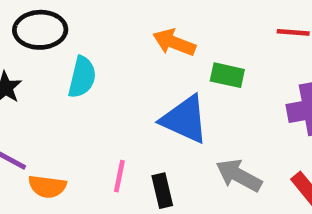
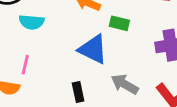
cyan semicircle: (82, 77) -> (32, 22), turned 80
pink line: (119, 176) -> (25, 65), moved

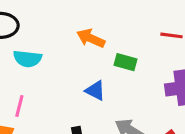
blue triangle: (93, 49) -> (95, 91), size x0.6

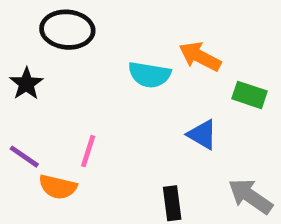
cyan semicircle: (27, 59) -> (149, 75), moved

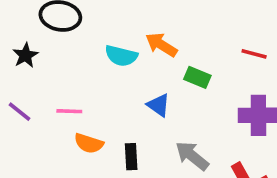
pink line: (88, 151) -> (69, 111), turned 70
orange semicircle: (58, 187) -> (89, 143), moved

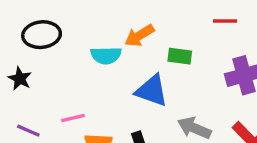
orange arrow: (161, 45) -> (139, 36), turned -48
blue triangle: (159, 105) -> (152, 91), size x1.5

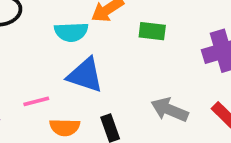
blue triangle: (152, 91) -> (85, 75), moved

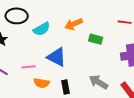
cyan semicircle: (71, 32) -> (42, 29), moved, turned -36

